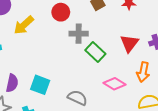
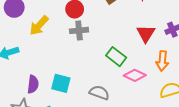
gray cross: (79, 34) -> (79, 30), moved
green rectangle: (95, 52) -> (116, 57), moved

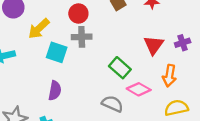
cyan square: (61, 83) -> (57, 52), moved
purple semicircle: (33, 84) -> (55, 91), moved
gray semicircle: (99, 93) -> (112, 104), moved

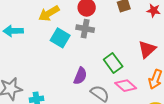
purple semicircle: (55, 91) -> (80, 76), moved

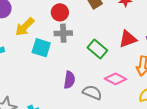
red triangle: (147, 49) -> (128, 39), turned 36
green rectangle: (113, 63) -> (97, 49), moved

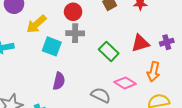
purple semicircle: (69, 80) -> (59, 81), moved

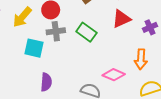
yellow arrow: (36, 24) -> (22, 17), moved
red triangle: (140, 43) -> (121, 19), moved
green rectangle: (109, 51) -> (86, 32), moved

